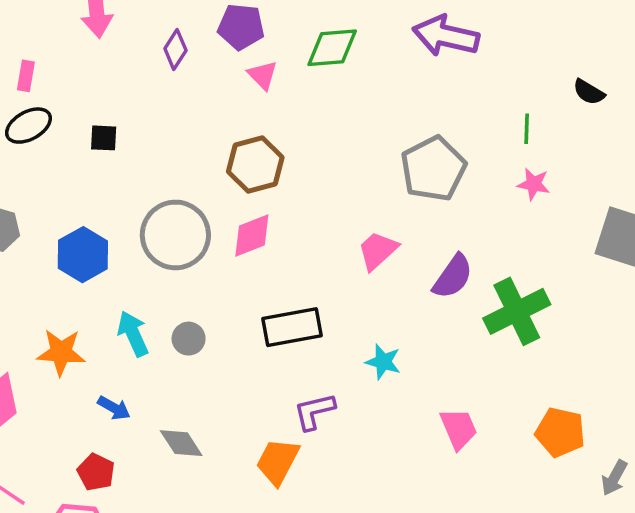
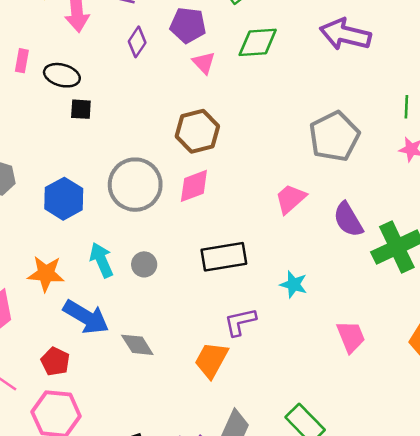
black ellipse: (29, 126) -> (62, 75), moved, turned 44
purple semicircle: (453, 277) -> (348, 220), turned 114
blue arrow: (114, 408) -> (86, 317), size x1.8
red pentagon: (96, 472) -> (55, 361), moved

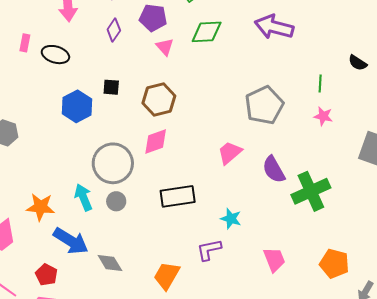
black square: (81, 109) -> (111, 87), moved
gray circle: (135, 185) -> (113, 163), moved
blue hexagon: (64, 199) -> (77, 106), moved
purple L-shape: (240, 322) -> (209, 250), moved

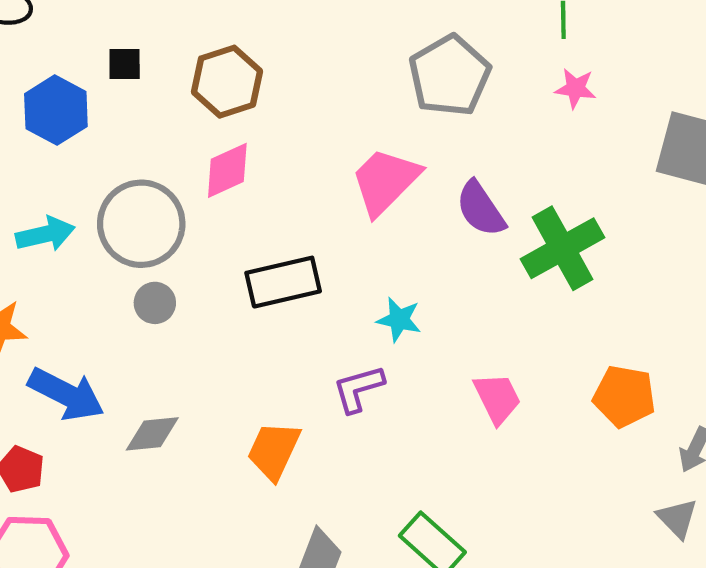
pink trapezoid: (230, 153) -> (385, 181), size x1.4
cyan arrow: (83, 197) -> (45, 234), moved, turned 104
gray diamond: (110, 263) -> (152, 434), turned -60

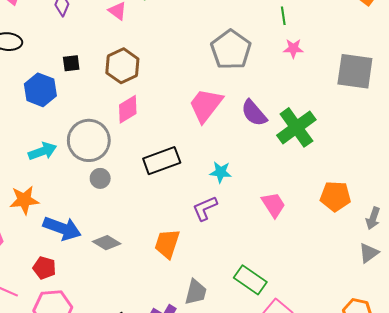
gray diamond: (152, 434) -> (107, 243), turned 44
gray triangle: (677, 518) -> (369, 253), turned 45

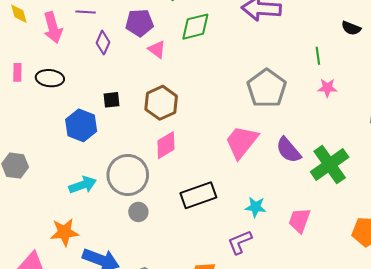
pink trapezoid: (273, 205) -> (300, 220), moved, turned -128

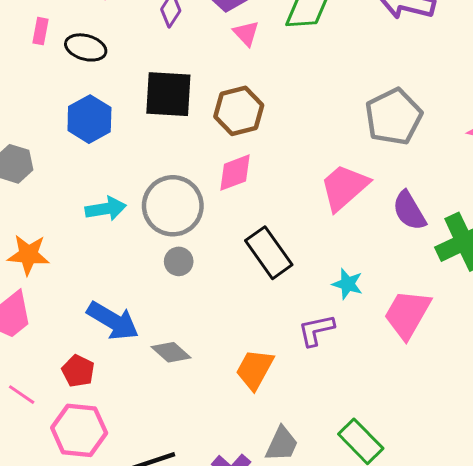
black square: (111, 100) -> (168, 94), size x2.0
blue hexagon: (81, 125) -> (89, 119), moved
black rectangle: (198, 195) -> (269, 253), turned 64
pink trapezoid: (300, 220) -> (407, 314), size x1.4
orange star: (64, 232) -> (28, 255), moved

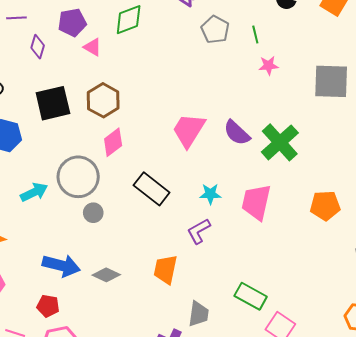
gray pentagon: (394, 117) -> (215, 30), moved, size x0.7

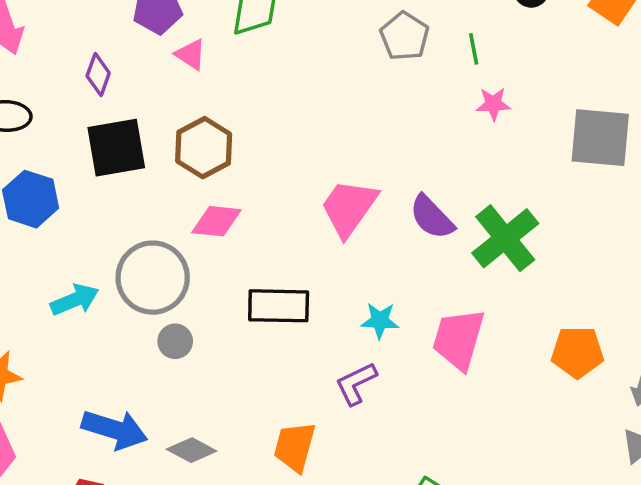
purple diamond: (38, 47) -> (98, 75), moved
pink diamond: (113, 142) -> (216, 221), turned 40
black rectangle: (152, 189) -> (279, 306), turned -40

